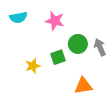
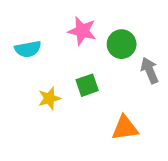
cyan semicircle: (18, 17) -> (28, 49), moved
green circle: (78, 44) -> (122, 44), moved

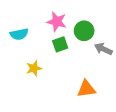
gray arrow: (150, 70) -> (103, 49), turned -42
green square: (87, 85) -> (60, 44), moved

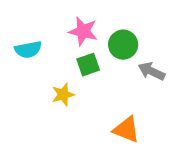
yellow star: (34, 68) -> (63, 95), moved
orange triangle: (86, 89) -> (126, 130), turned 30

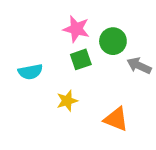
cyan semicircle: (28, 50) -> (30, 72), moved
yellow star: (63, 95) -> (67, 101), moved

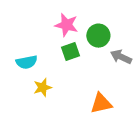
yellow star: (67, 101) -> (43, 87), moved
orange triangle: (116, 119) -> (101, 103), turned -35

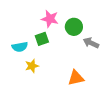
green square: (70, 52) -> (42, 39), moved

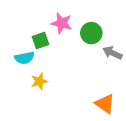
green square: (42, 39) -> (41, 41), moved
orange triangle: (76, 78) -> (105, 104), moved, turned 48

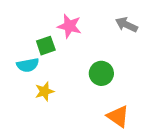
green circle: (91, 33) -> (101, 73), moved
gray arrow: (112, 53) -> (126, 25), moved

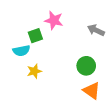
gray arrow: (126, 25) -> (96, 30), moved
green circle: (101, 73) -> (86, 66), moved

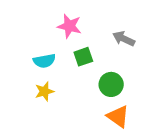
green square: (35, 36) -> (83, 57), moved
cyan semicircle: (21, 51) -> (44, 61), moved

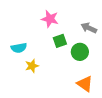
cyan semicircle: (44, 61) -> (19, 48), moved
green circle: (111, 84) -> (80, 52), moved

